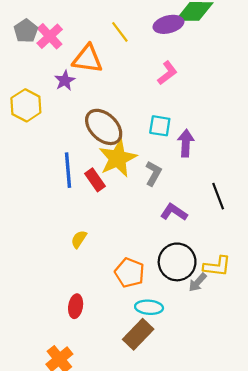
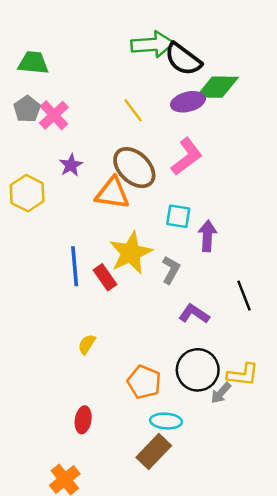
orange triangle: (87, 59) -> (112, 193), moved
pink L-shape: (167, 73) -> (187, 157), size x1.4
brown ellipse: (104, 127) -> (134, 168), moved

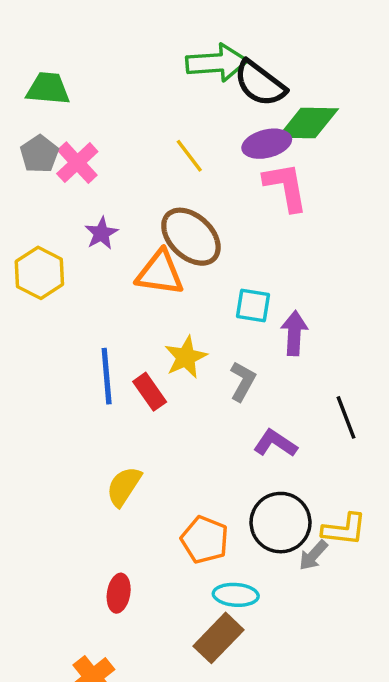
pink L-shape: (187, 157) -> (286, 187), moved, turned -63
yellow star: (131, 253) -> (186, 357), size x0.7
yellow semicircle: (87, 344) -> (124, 486), size x1.4

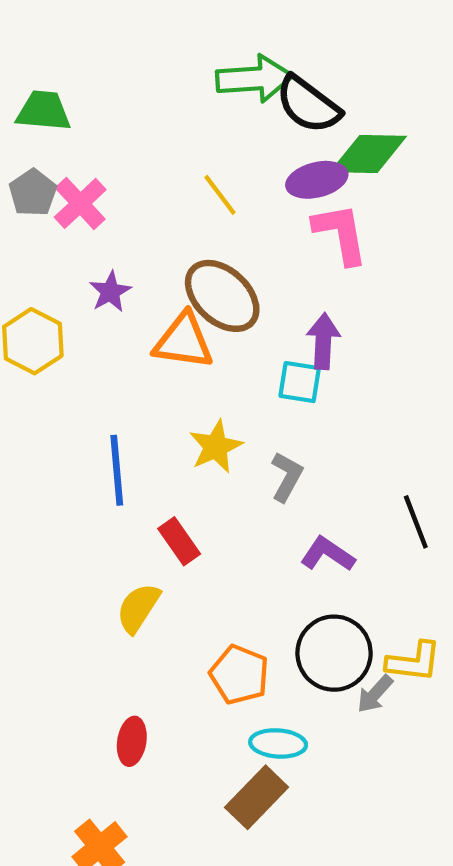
purple arrow: (294, 333) -> (323, 341), moved
red rectangle: (150, 392) -> (179, 541), moved

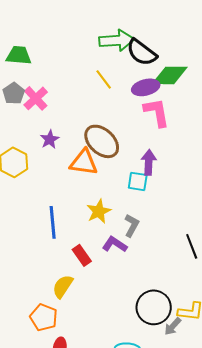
yellow line: (220, 195) -> (104, 79), moved
purple L-shape: (328, 554) -> (115, 244), moved
orange pentagon: (239, 675) -> (44, 317), moved

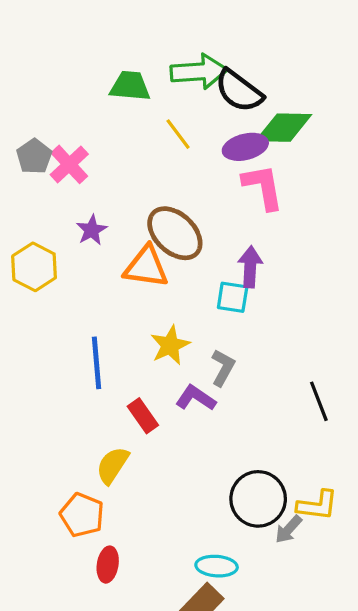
green trapezoid: (19, 55) -> (130, 86), moved

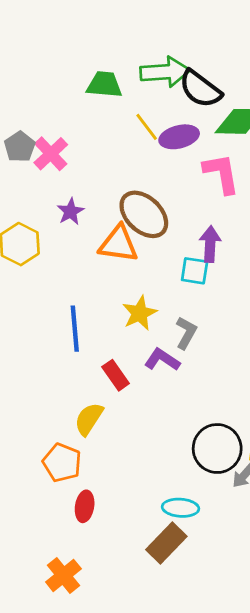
purple ellipse: (245, 147) -> (179, 137), moved

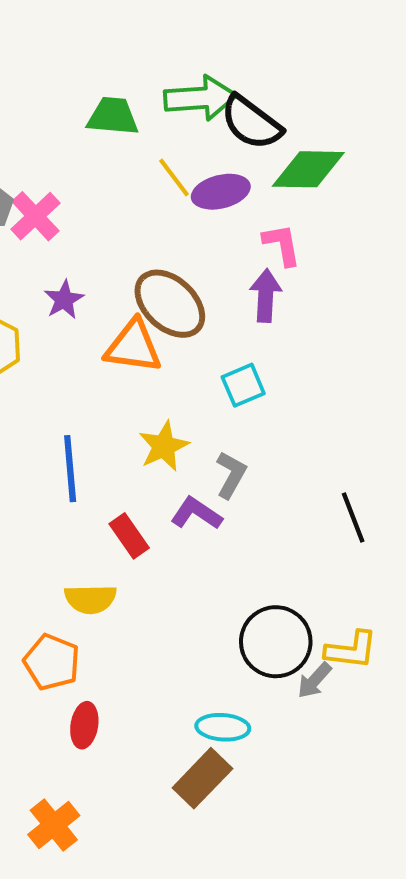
pink L-shape: (221, 173) -> (282, 245), size x0.7
purple arrow: (210, 244) -> (266, 296), moved
cyan square: (195, 271) -> (243, 385), turned -32
yellow semicircle: (89, 419) -> (90, 599), turned -124

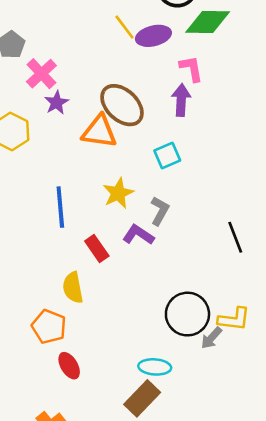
pink cross: (35, 216) -> (41, 74), moved
yellow semicircle: (90, 599) -> (73, 288), turned 80
red ellipse: (84, 725) -> (69, 366), turned -40

